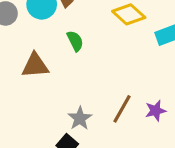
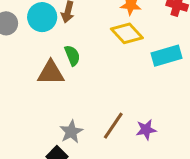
brown triangle: (35, 65) -> (51, 73), moved

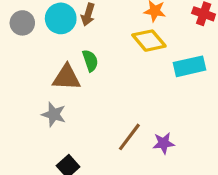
gray star: (71, 132) -> (54, 114), moved, turned -30

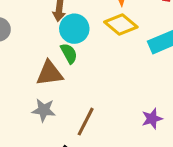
cyan circle: (61, 18) -> (74, 29), moved
brown line: (129, 137) -> (86, 122), moved

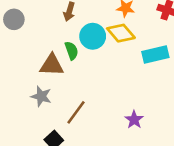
cyan circle: (74, 29) -> (93, 36), moved
purple star: (152, 119) -> (134, 120), turned -30

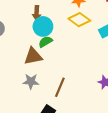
cyan circle: (93, 36) -> (43, 26), moved
green semicircle: (72, 51) -> (45, 42), turned -88

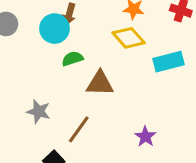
cyan circle: (43, 26) -> (54, 29), moved
brown triangle: (33, 56) -> (100, 83), moved

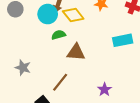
yellow diamond: (129, 38) -> (73, 15), moved
gray star: (39, 111) -> (23, 68), moved

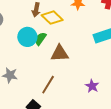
cyan circle: (48, 14) -> (27, 37), moved
green semicircle: (59, 35) -> (40, 39), turned -32

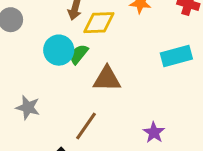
yellow diamond: (52, 18) -> (99, 23), turned -50

